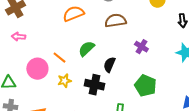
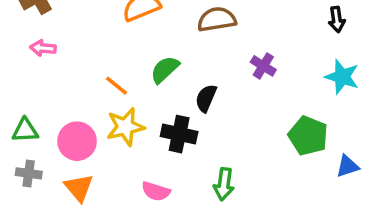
pink circle: (37, 69) -> (77, 141), moved
yellow star: (64, 81) -> (125, 127), size x1.5
green pentagon: (145, 86) -> (308, 136), moved

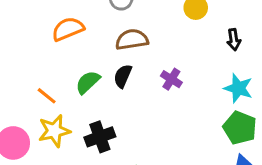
black semicircle: (206, 98) -> (123, 76), moved
black cross: (179, 134) -> (100, 137), turned -32
green pentagon: (308, 136) -> (240, 128), moved

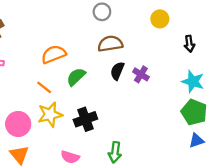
orange semicircle: (68, 29) -> (54, 54), moved
black semicircle: (123, 76) -> (117, 71), moved

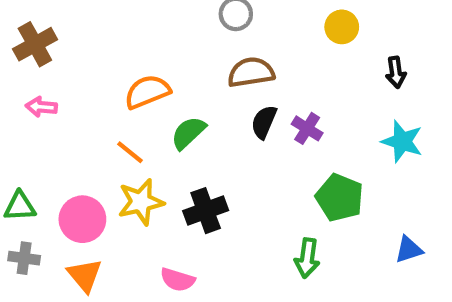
green pentagon: (194, 112) -> (340, 198), moved
green arrow: (115, 152) -> (307, 258), moved

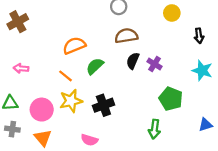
pink arrow: (41, 107) -> (21, 68), moved

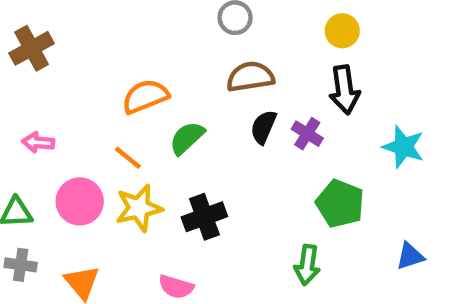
black arrow: (199, 36) -> (344, 90), moved, size x1.5
pink circle: (42, 110) -> (80, 201), moved

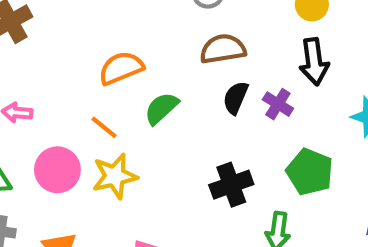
black cross: (204, 217) -> (231, 185), moved

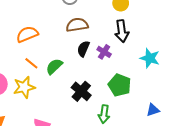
green semicircle: (161, 108) -> (54, 66), moved
orange line: (104, 127) -> (31, 63), moved
black cross: (231, 185) -> (81, 91), turned -30

